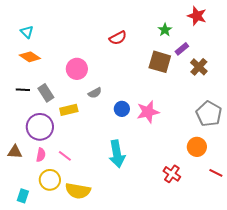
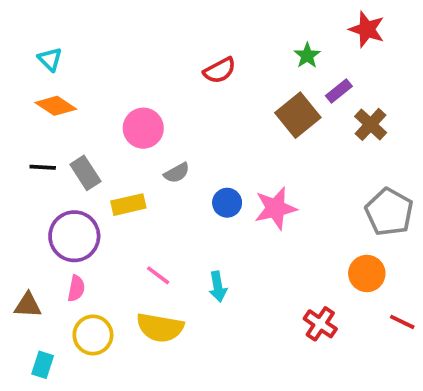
brown square: (160, 62) -> (298, 115), turned 35
brown triangle: (15, 152) -> (28, 305), moved
cyan arrow: (117, 154) -> (218, 287), size x0.6
pink line: (65, 156) -> (158, 275), moved
yellow semicircle: (78, 191) -> (160, 328), moved

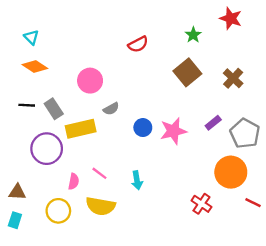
purple rectangle: (339, 91) -> (213, 123), moved
yellow rectangle: (128, 205) -> (81, 129), size x1.4
orange circle: (367, 273) -> (231, 172), size x1.4
pink semicircle: (76, 288) -> (74, 181), moved
cyan rectangle: (43, 365) -> (15, 220), moved

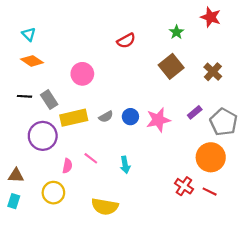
gray semicircle: (111, 109) -> (106, 117), moved
red line: (253, 203) -> (210, 192), moved
yellow semicircle: (101, 206) -> (105, 207), moved

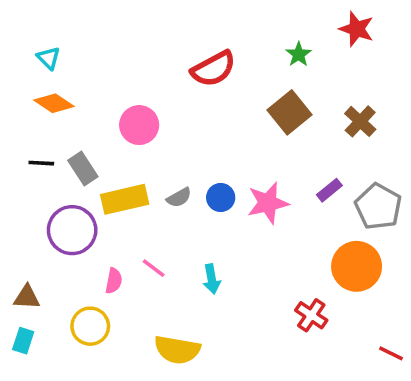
red semicircle: (126, 41) -> (213, 69), size x1.4
red line: (210, 192) -> (391, 353), moved

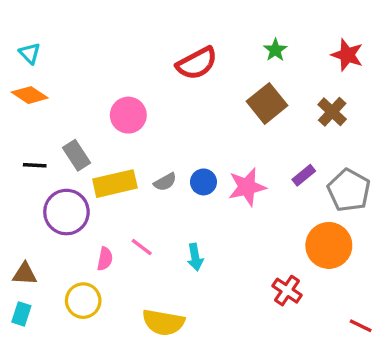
red star: (357, 29) -> (347, 55), moved
cyan triangle: (49, 58) -> (30, 53), moved
orange diamond: (54, 103) -> (30, 95), moved
black line: (41, 163) -> (35, 165), moved

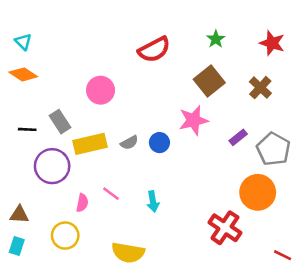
pink star: (247, 187) -> (194, 120), moved
red cross: (287, 291) -> (225, 228), size x1.4

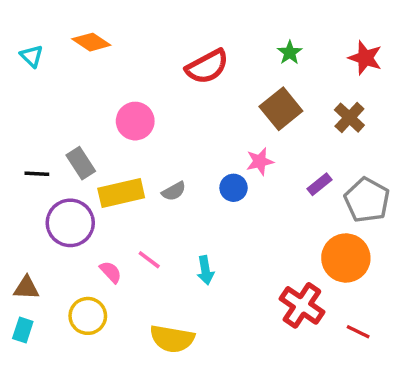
orange diamond: (23, 74) -> (91, 42), moved
pink star: (194, 120) -> (260, 161), size x0.7
blue circle: (159, 143) -> (234, 188), moved
pink semicircle: (82, 203) -> (111, 272), turned -54
red line: (283, 255) -> (358, 332), moved

